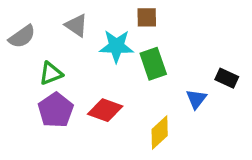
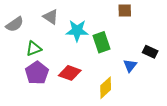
brown square: (147, 17) -> (125, 11), moved

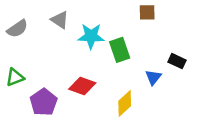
green triangle: (34, 49) -> (15, 77), moved
purple pentagon: (37, 73) -> (44, 102), moved

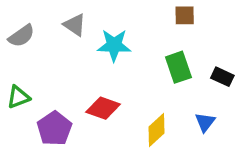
green rectangle: (120, 50) -> (178, 67), moved
blue triangle: (153, 77) -> (205, 122), moved

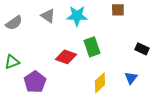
cyan star: (114, 45) -> (77, 16), moved
green rectangle: (178, 67) -> (92, 47), moved
red diamond: (103, 108) -> (66, 57), moved

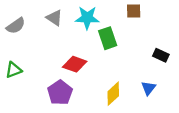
green rectangle: (92, 47) -> (108, 38), moved
purple pentagon: (35, 82) -> (60, 93), moved

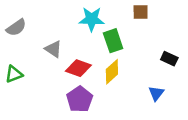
gray triangle: (54, 18) -> (53, 49), moved
purple pentagon: (60, 93) -> (80, 99), moved
yellow diamond: (113, 94) -> (112, 72), moved

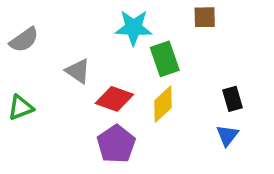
black rectangle: (169, 59) -> (233, 99), moved, turned 49

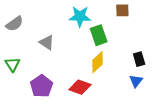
red diamond: (114, 99) -> (80, 87), moved
green triangle: (21, 108) -> (12, 64), turned -42
purple pentagon: (116, 144) -> (41, 86), moved

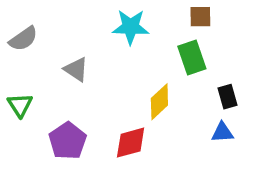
green rectangle: (99, 35) -> (192, 57), moved
blue triangle: (136, 81) -> (222, 132), turned 48
red diamond: (80, 87) -> (131, 143), turned -35

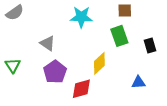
gray semicircle: (23, 39) -> (15, 13), moved
black rectangle: (228, 97) -> (150, 45), moved
purple pentagon: (68, 141) -> (55, 72), moved

